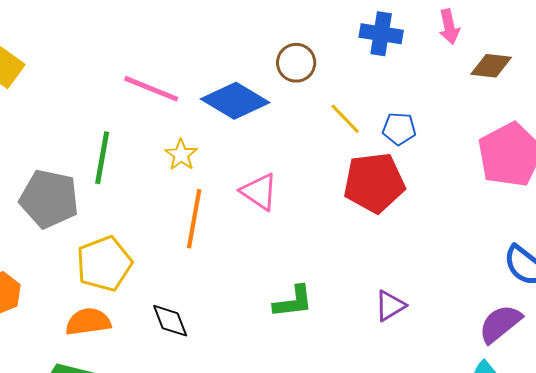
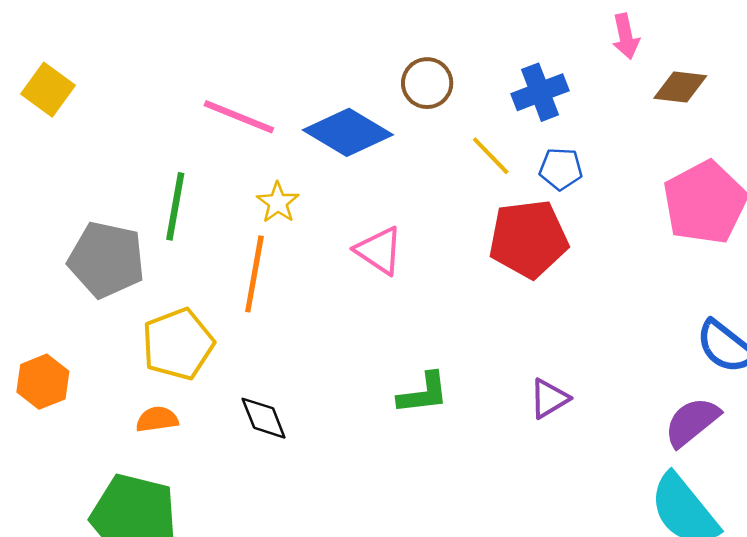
blue cross: (381, 34) -> (540, 92), moved, turned -30
orange line: (194, 219) -> (254, 274), moved
orange semicircle: (88, 322) -> (157, 419), size x0.7

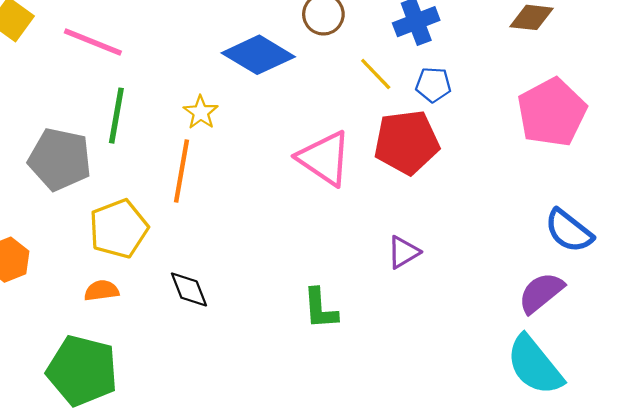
pink line: (239, 117) -> (93, 42), moved
pink triangle: (379, 251) -> (324, 158), moved, size x1.4
green L-shape: (423, 393) -> (320, 309), moved, turned 93
purple triangle: (549, 399) -> (403, 252), moved

